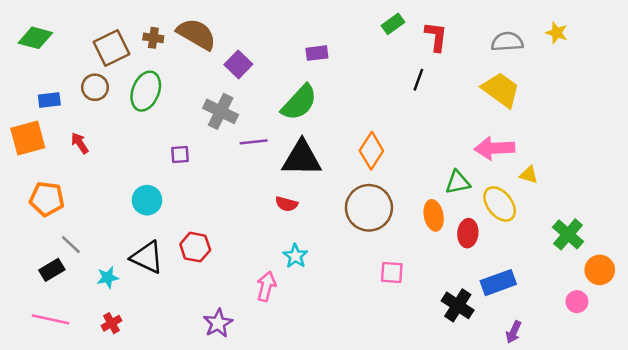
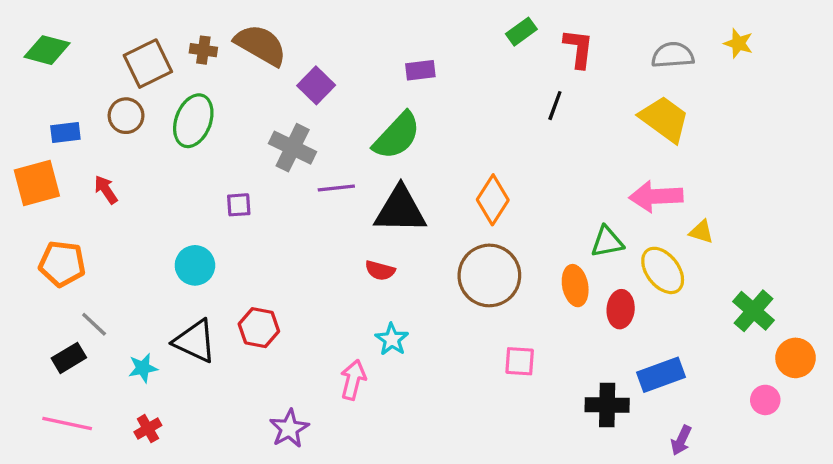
black cross: (458, 305) -> (607, 405), turned -32

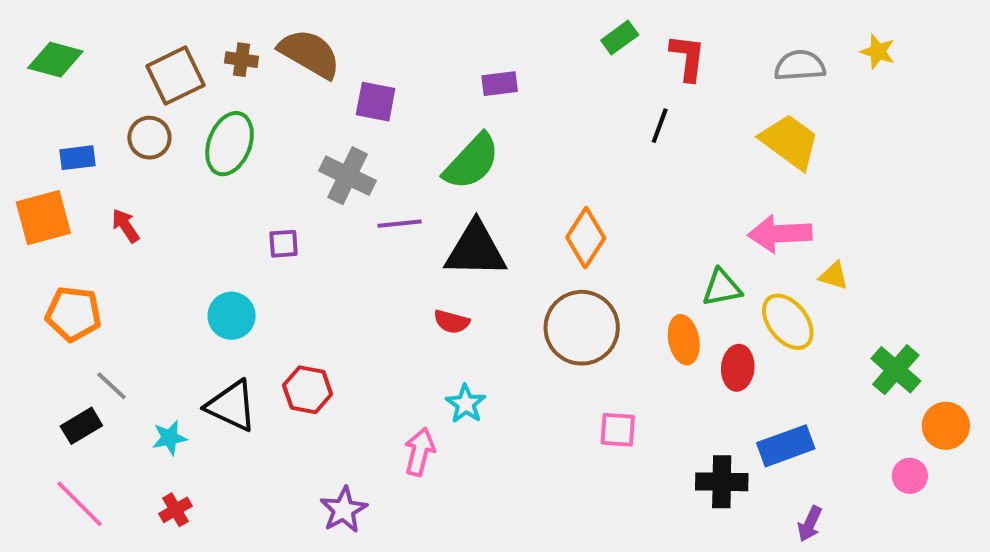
purple square: (316, 85) -> (376, 102), turned -33
pink line: (67, 424) -> (79, 504), turned 33

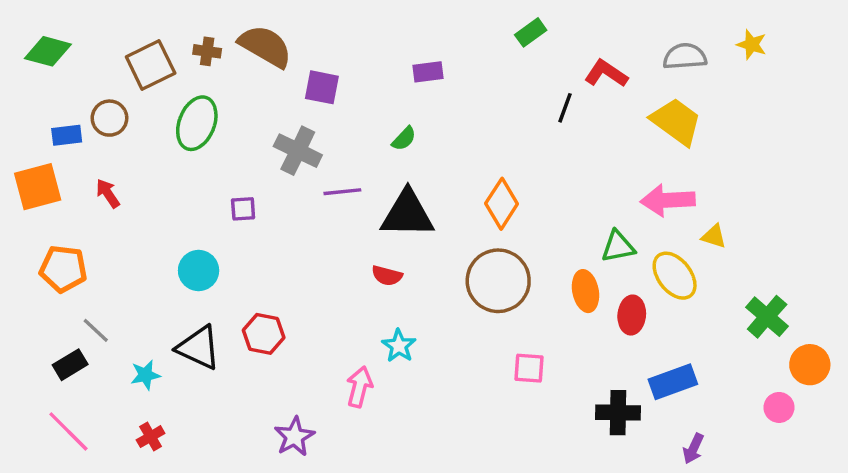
red L-shape: (688, 58) -> (606, 74), moved, turned -63
brown circle: (149, 138) -> (109, 118), moved
green semicircle: (472, 162) -> (404, 139), size x0.5

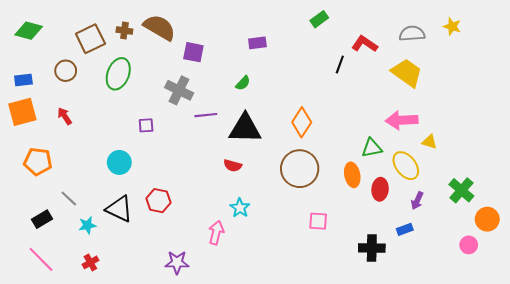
blue rectangle: (67, 135) -> (23, 80), moved
gray line: (96, 330) -> (69, 199), moved
blue rectangle: (673, 382) -> (405, 229), size x0.6
purple star: (294, 437) -> (177, 262), turned 30
purple arrow: (693, 449) -> (417, 201), moved

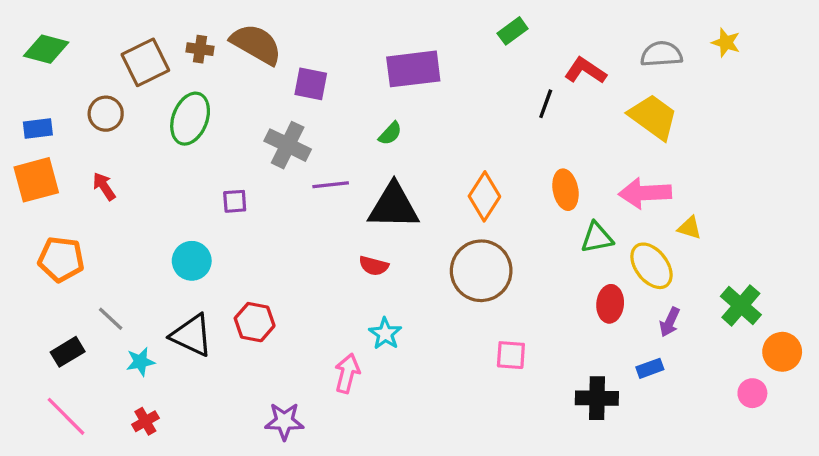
purple rectangle: (257, 43) -> (413, 69), size x1.8
orange ellipse: (352, 175) -> (565, 190), moved

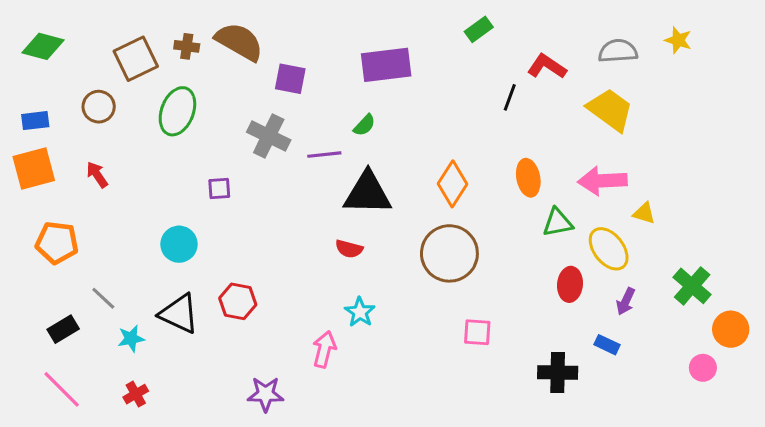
purple line: (331, 185) -> (324, 155), moved
blue rectangle: (650, 368) -> (607, 345), turned 45

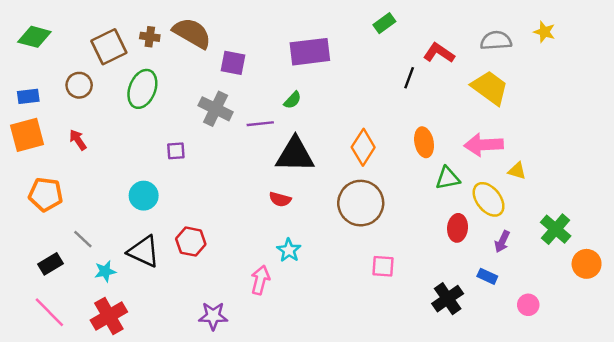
pink circle: (703, 368) -> (528, 305), moved
black cross: (558, 372) -> (448, 299), turned -36
red cross: (136, 394) -> (109, 316), size x1.8

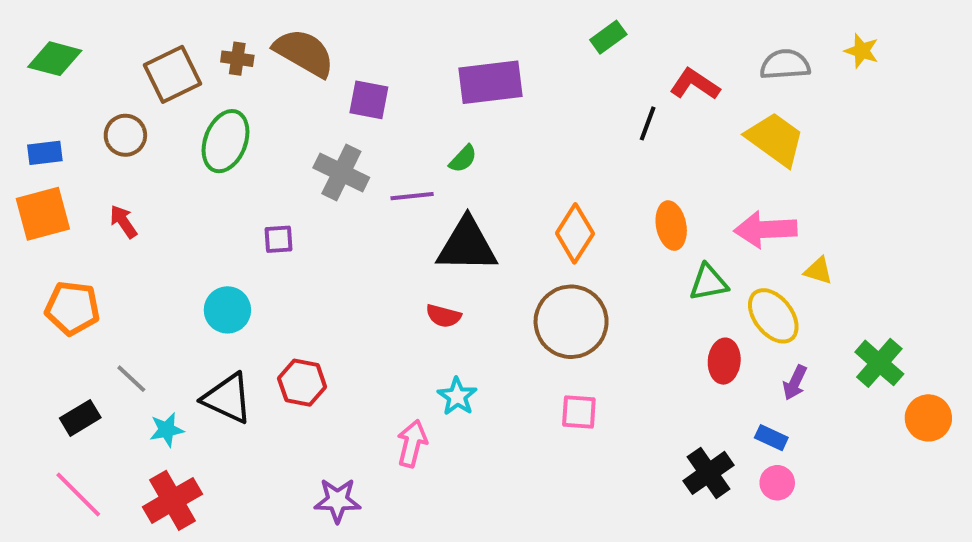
pink square: (383, 266) -> (579, 412), moved
pink circle: (528, 305) -> (777, 483), moved

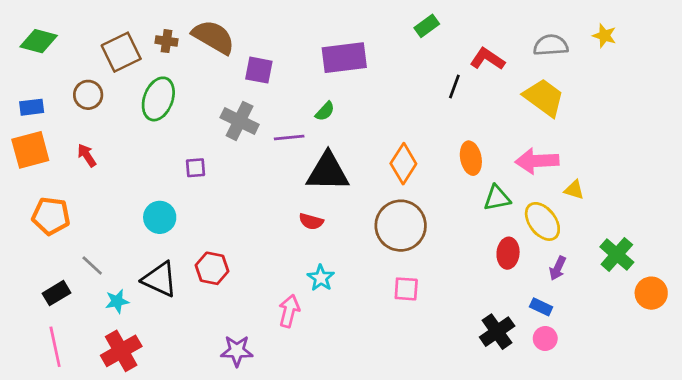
pink line: (78, 495) -> (55, 347), turned 33

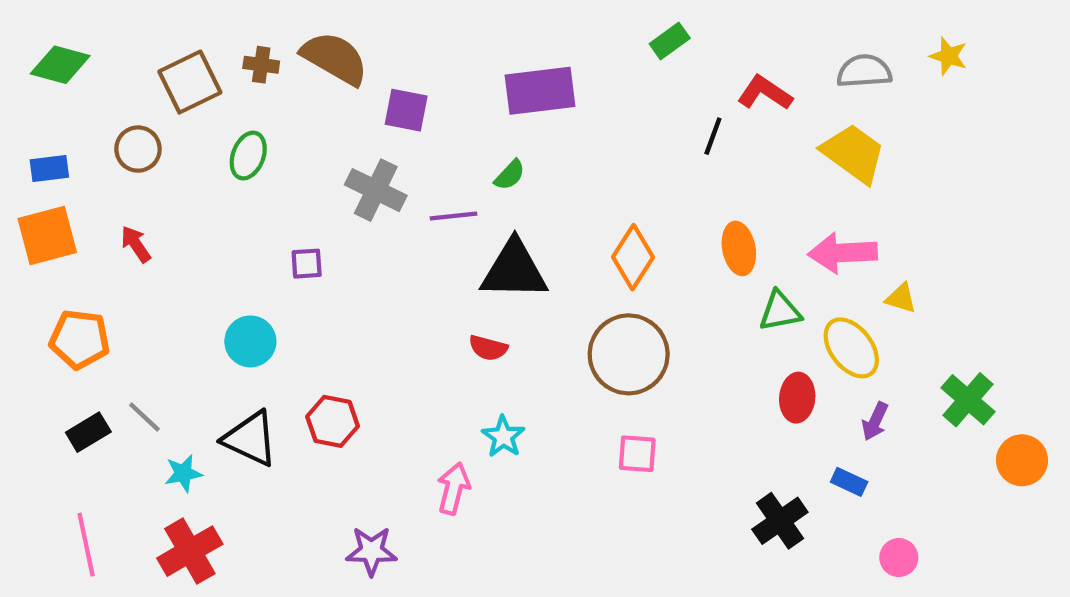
green ellipse: (158, 99) -> (248, 156), size x0.7
black rectangle: (56, 293) -> (88, 432), moved
pink circle: (545, 338) -> (899, 558), moved

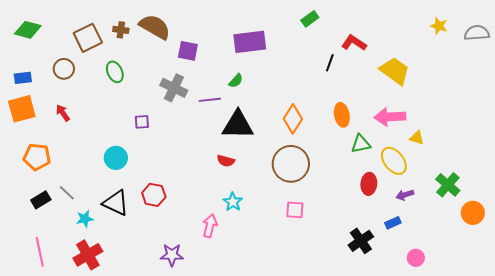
gray semicircle: (864, 71) -> (477, 33), moved
green ellipse: (248, 156) -> (115, 72), turned -45
purple arrow: (875, 421) -> (405, 195), turned 48
blue rectangle: (849, 482) -> (393, 223), turned -49

